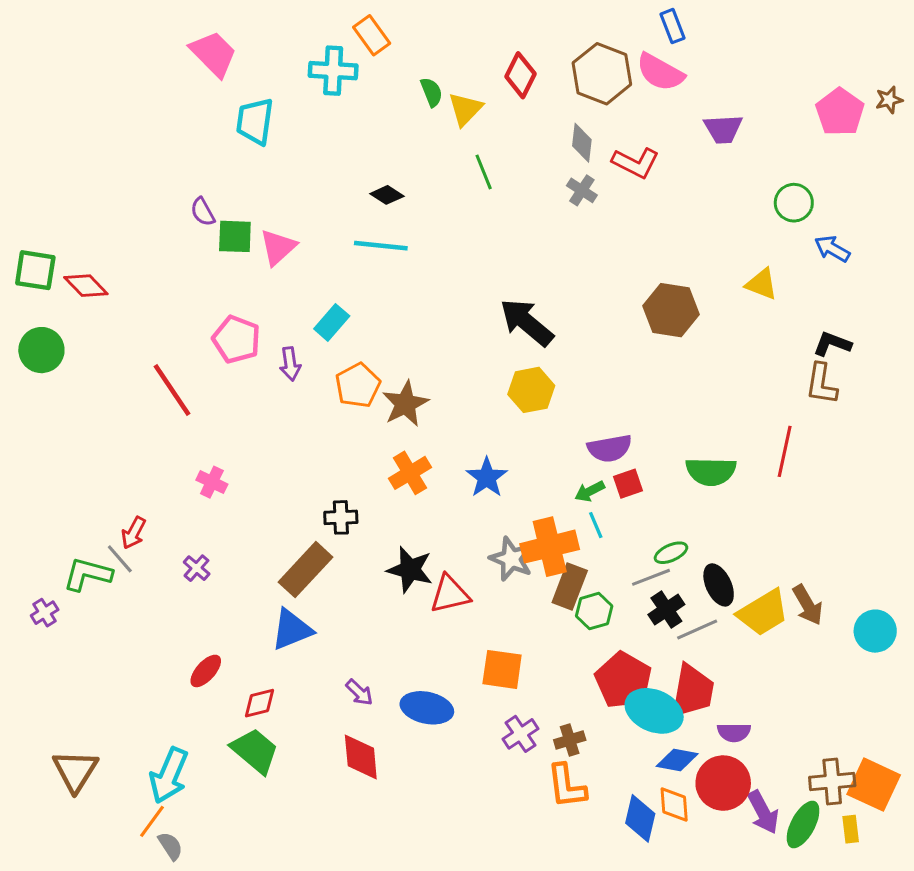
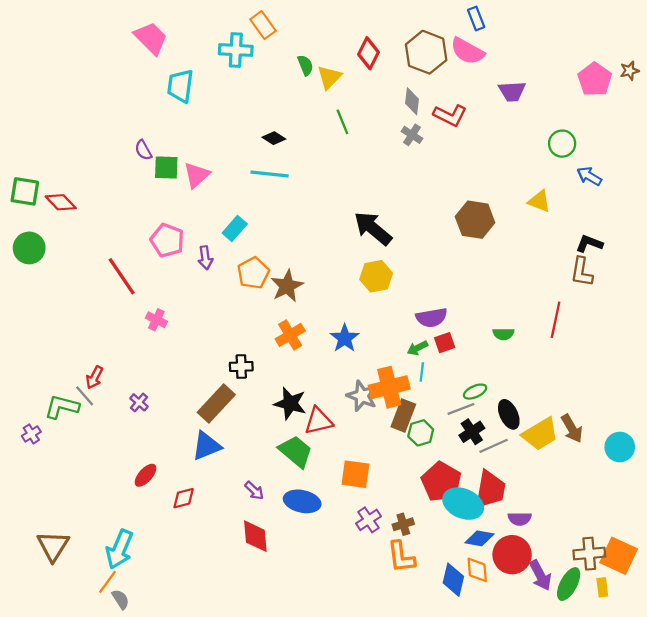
green semicircle: (711, 471) -> (503, 334), size x0.6
pink cross: (212, 482) -> (156, 320), moved
cyan line: (596, 525) -> (422, 372), turned 30
green trapezoid: (255, 751) -> (296, 451), moved

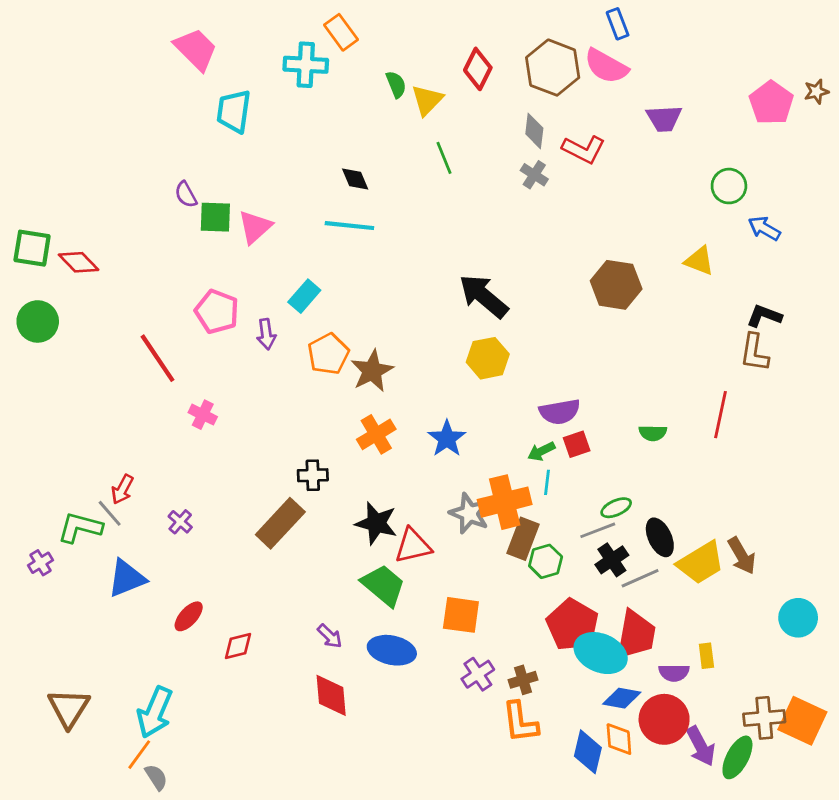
black diamond: (274, 138) -> (355, 179), turned 35
blue triangle: (206, 446) -> (127, 578), moved
cyan circle: (620, 447) -> (798, 618), moved
yellow rectangle: (602, 587) -> (706, 656), moved

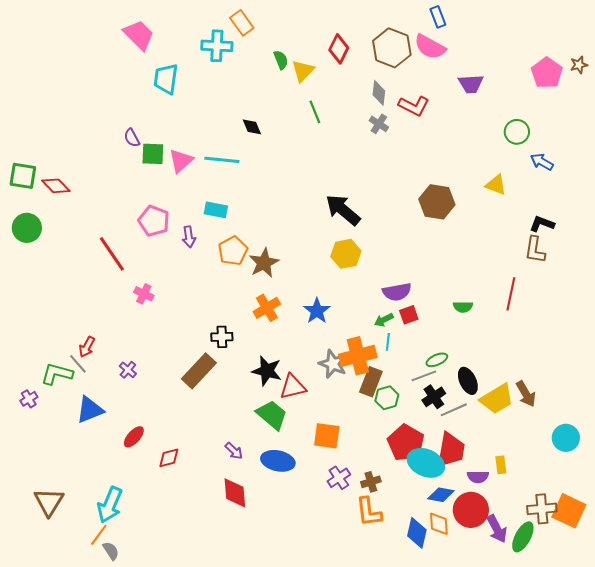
cyan line: (349, 226) -> (222, 160), moved
cyan rectangle: (304, 296) -> (216, 210), turned 60

